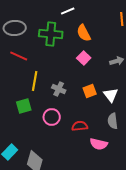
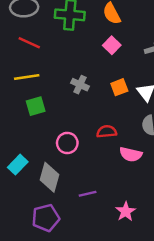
yellow line: (35, 81) -> (27, 77), moved, turned 72
pink circle: (52, 117) -> (67, 143), moved

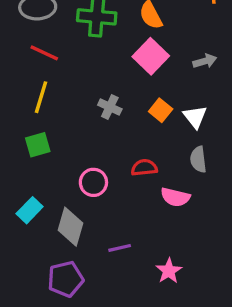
pink square: (112, 45) -> (151, 56), size x1.5
yellow line: (27, 77) -> (41, 97), turned -65
orange square: (119, 87) -> (161, 110), turned -30
green square: (36, 106) -> (38, 145), moved

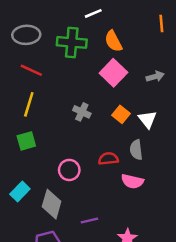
gray semicircle: (198, 159) -> (136, 150), moved

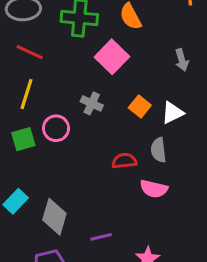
pink square: (113, 73) -> (112, 57), moved
gray arrow: (155, 77) -> (182, 60), turned 90
white triangle: (148, 119) -> (172, 113), turned 42
pink circle: (69, 170) -> (56, 128), moved

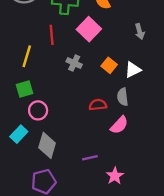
red line: (30, 52) -> (52, 35), moved, turned 60
pink circle: (56, 128) -> (38, 110), moved
pink semicircle: (154, 189) -> (119, 125), turned -60
purple line: (101, 237) -> (90, 158), moved

